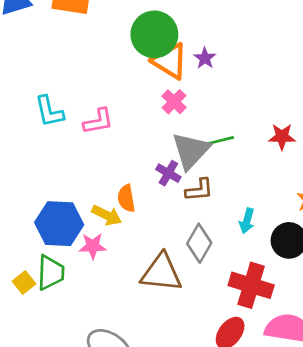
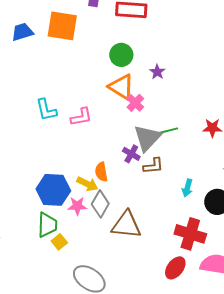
green circle: (154, 34) -> (121, 55), size x0.7
orange triangle: (170, 61) -> (121, 87), moved
gray diamond: (199, 243) -> (100, 204), moved
yellow square: (24, 282) -> (59, 242), moved

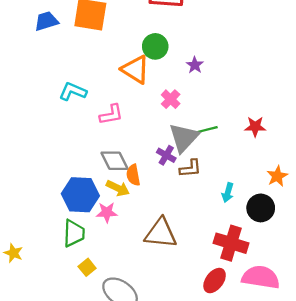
orange triangle: (121, 87) -> (135, 69), moved
cyan L-shape: (46, 110) -> (73, 91), moved, turned 125
gray diamond: (100, 204) -> (115, 161), moved, turned -56
yellow square: (59, 242) -> (87, 267), moved

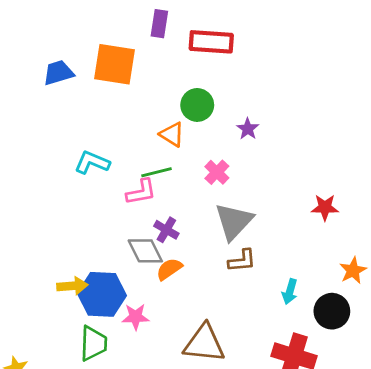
orange triangle: (135, 69) -> (172, 134), size x0.7
green line: (206, 130) -> (157, 172), moved
purple cross: (166, 155) -> (166, 230), moved
orange semicircle: (133, 175) -> (169, 269), turned 65
yellow arrow: (118, 188) -> (72, 286), moved, turned -30

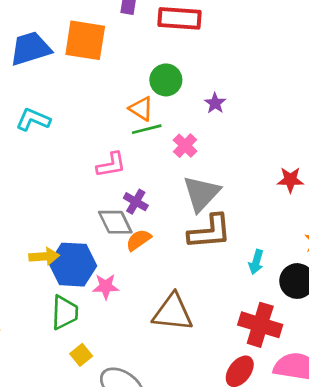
blue trapezoid: (58, 73) -> (30, 48), size x1.4
cyan L-shape: (92, 162) -> (33, 120), moved
green line: (157, 172) -> (147, 129), moved
brown L-shape: (242, 261) -> (210, 232), size x1.6

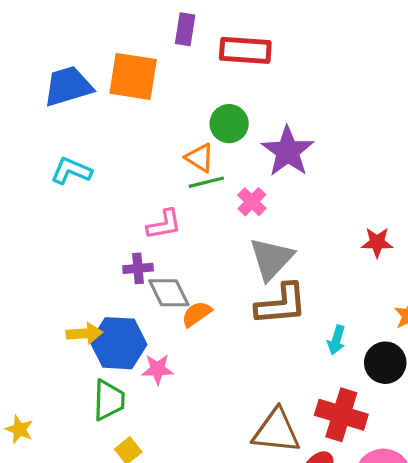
purple star: (215, 103) -> (288, 151), size x2.0
purple cross: (136, 202) -> (138, 268), moved, turned -35
brown triangle: (173, 312) -> (276, 431), moved

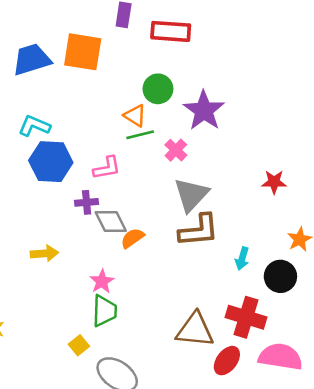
blue hexagon: (118, 343) -> (51, 162), moved
pink star: (158, 369) -> (102, 281), turned -30
green trapezoid: (109, 400) -> (104, 311), moved

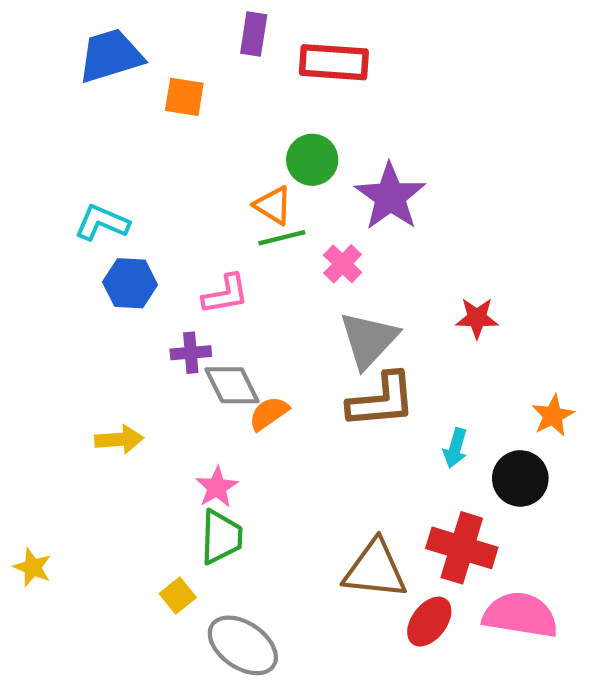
orange square: (83, 52) -> (184, 97), size x0.6
blue trapezoid: (32, 59) -> (111, 56), moved
blue hexagon: (51, 162) -> (130, 283), size x0.7
red star: (274, 182) -> (477, 318), moved

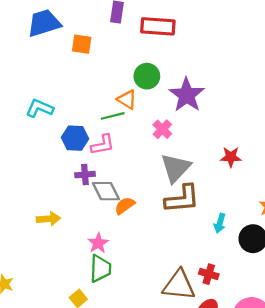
green line: (282, 238) -> (113, 116), moved
blue hexagon: (130, 283) -> (75, 138), moved
red cross: (462, 548) -> (209, 274), moved, size x0.6

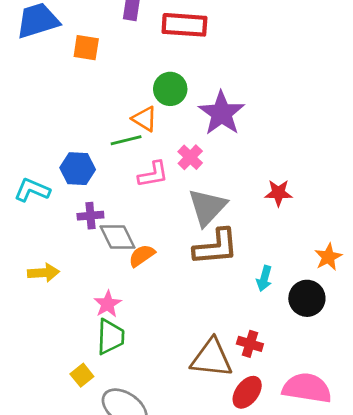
cyan L-shape: (40, 108) -> (32, 190), moved
pink L-shape: (103, 145) -> (153, 174), moved

